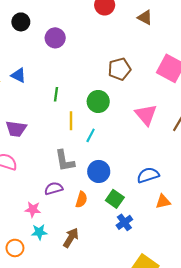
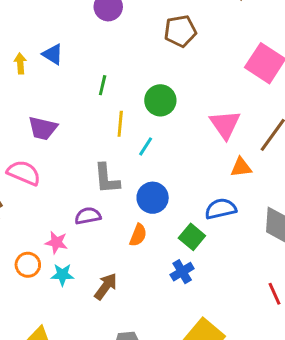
brown pentagon: (119, 69) -> (180, 31), moved
green square: (115, 199) -> (192, 237), moved
orange semicircle: (81, 200) -> (138, 235), moved
orange triangle: (163, 202) -> (241, 167), moved
orange circle: (15, 248) -> (28, 265), moved

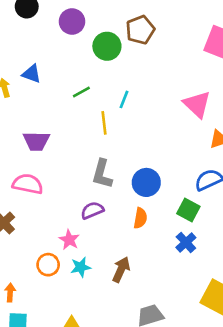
green line: (103, 85) -> (81, 92), turned 60
green circle: (160, 100) -> (107, 46), moved
cyan line: (146, 146) -> (124, 99), moved
gray L-shape: (107, 179) -> (102, 174), turned 32
pink star: (56, 242) -> (69, 240), turned 30

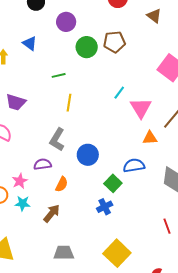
blue triangle: (32, 74) -> (30, 43), moved
cyan line: (124, 99) -> (119, 93), moved
orange semicircle: (140, 218) -> (62, 184), moved

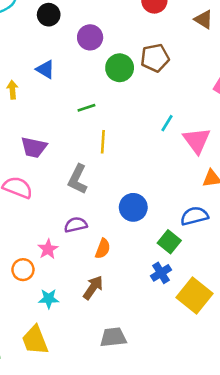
gray L-shape: (57, 140) -> (78, 179), moved
cyan star: (23, 203) -> (49, 299), moved
yellow square: (117, 253) -> (195, 295), moved

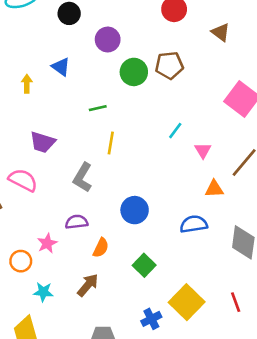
pink triangle: (197, 140) -> (203, 150), size x0.6
green square: (169, 242) -> (144, 265), moved
blue cross: (161, 273) -> (151, 319), moved

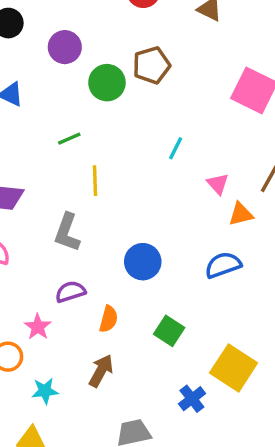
pink triangle: (203, 150) -> (218, 184), moved

